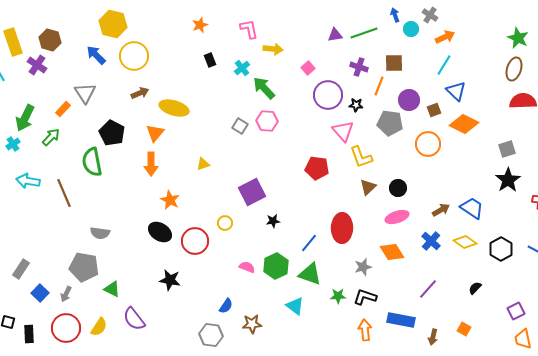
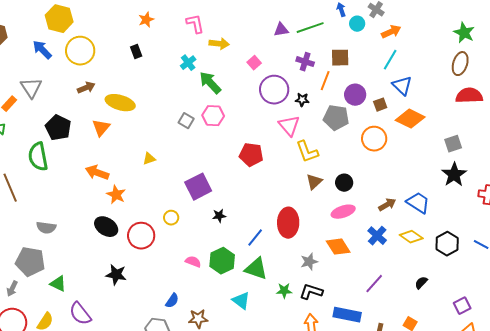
black rectangle: (210, 60) -> (136, 52), moved
orange arrow: (151, 164) -> (97, 173), moved, turned 110
red pentagon: (317, 168) -> (251, 155), moved

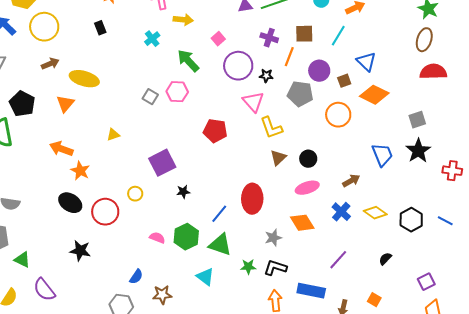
cyan line: (390, 60) -> (338, 36), moved
green arrow: (210, 83) -> (188, 61), moved
blue trapezoid: (418, 203) -> (382, 155), moved, turned 35

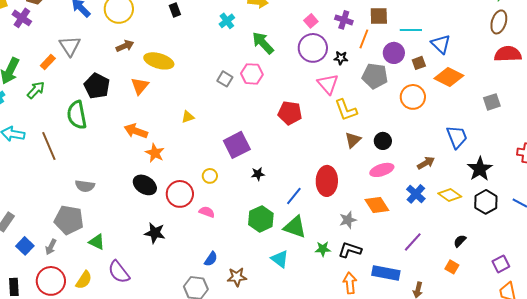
cyan line: (338, 36) -> (411, 30), moved, turned 60
pink square: (218, 39) -> (311, 21), moved
black star: (418, 151) -> (480, 169), moved
pink semicircle: (157, 238) -> (207, 212), moved
orange square: (374, 300) -> (452, 267), moved

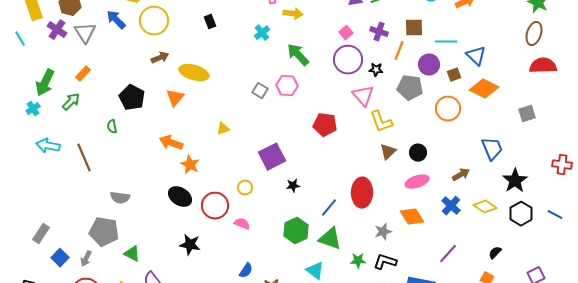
gray triangle: (70, 46) -> (85, 33), moved
green semicircle: (77, 115) -> (112, 127), size x0.5

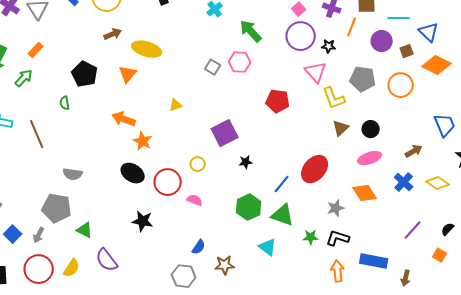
gray pentagon: (410, 88) -> (363, 79), moved
red ellipse: (362, 193) -> (315, 169), turned 40
purple line: (448, 254) -> (413, 230), moved

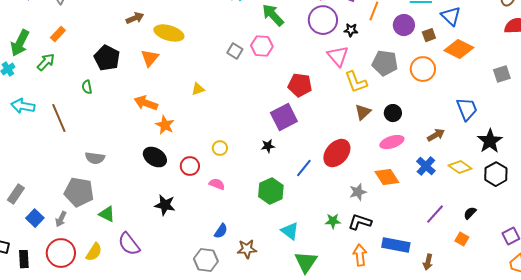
purple square: (225, 133) -> (284, 117), moved
red circle: (168, 182) -> (190, 166), size x0.7
green triangle: (283, 215) -> (306, 262), moved, turned 45

